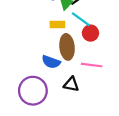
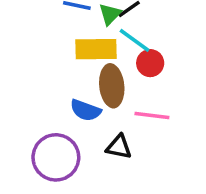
yellow rectangle: (57, 25) -> (96, 49), size x1.6

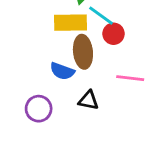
pink line: (152, 115) -> (130, 78), moved
purple circle: (56, 157) -> (39, 109), size x0.7

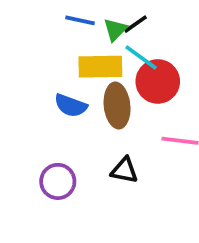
red circle: (114, 34) -> (158, 81), size x1.5
blue semicircle: (62, 71) -> (71, 106), moved

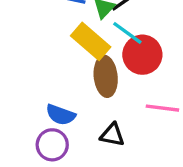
yellow rectangle: (100, 67) -> (91, 41), turned 42
blue semicircle: (71, 106) -> (61, 115), moved

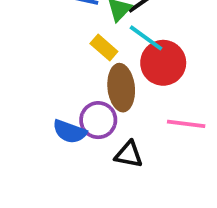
yellow rectangle: (91, 41) -> (104, 48), size x0.6
purple circle: (52, 145) -> (98, 120), moved

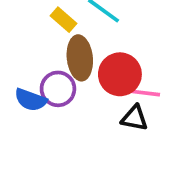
red circle: (163, 63) -> (120, 74), moved
black triangle: (129, 154) -> (134, 118), moved

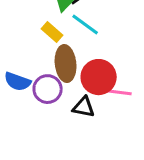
blue semicircle: (31, 100) -> (17, 82), moved
black triangle: (134, 118) -> (84, 107), moved

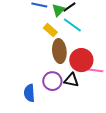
blue semicircle: (17, 82) -> (29, 93), moved, turned 66
purple circle: (48, 89) -> (52, 81), moved

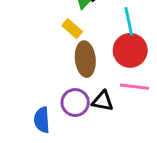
cyan line: (72, 25) -> (129, 21), moved, turned 42
red circle: (81, 60) -> (130, 50), moved

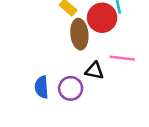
red circle: (130, 50) -> (102, 18), moved
purple circle: (75, 103) -> (71, 88), moved

